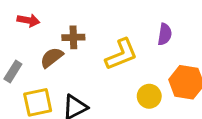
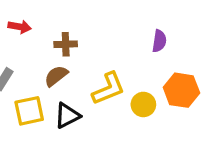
yellow L-shape: (121, 54) -> (108, 89), moved
brown semicircle: (52, 58) -> (56, 76), moved

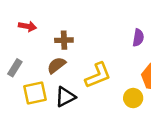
yellow circle: (143, 104) -> (133, 98), moved

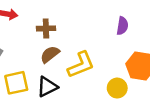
brown semicircle: (56, 65) -> (50, 54), moved

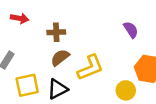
purple semicircle: (122, 26) -> (131, 30), turned -42

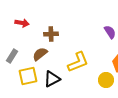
brown semicircle: (60, 58) -> (40, 54), moved

